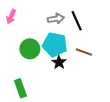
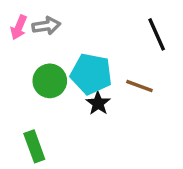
gray arrow: (56, 19) -> (46, 26), moved
black line: (77, 21) -> (157, 34), moved

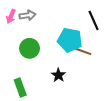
cyan pentagon: (91, 74) -> (70, 40), moved
black star: (98, 103) -> (58, 75), moved

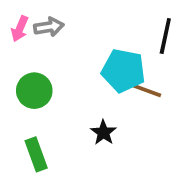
black line: (94, 20) -> (165, 36), turned 36
green circle: (30, 48) -> (34, 91), moved

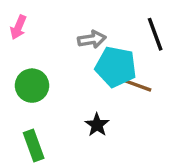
gray arrow: (49, 27) -> (92, 39), moved
black line: (165, 36) -> (155, 34), turned -32

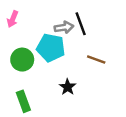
black line: (155, 34) -> (81, 24), moved
cyan pentagon: (116, 67) -> (51, 48), moved

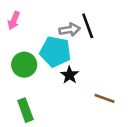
brown line: (96, 60) -> (105, 98), moved
black star: (68, 87) -> (70, 75), moved

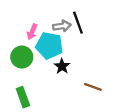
pink arrow: (14, 21) -> (32, 32), moved

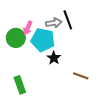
green circle: (22, 57) -> (16, 38), moved

